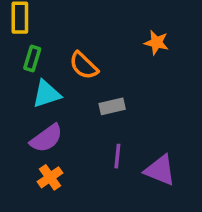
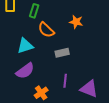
orange star: (156, 43) -> (76, 22), moved
green rectangle: (32, 58) -> (34, 11), moved
orange cross: (50, 177) -> (41, 93), moved

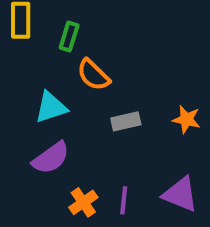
orange star: (76, 22) -> (186, 119), moved
purple line: (65, 81) -> (124, 200), moved

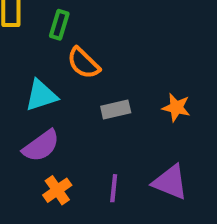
orange cross: (83, 202) -> (57, 190), moved

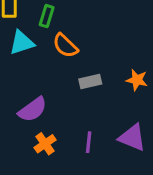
cyan triangle: (41, 95) -> (22, 43), moved

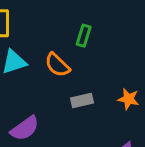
green rectangle: (47, 16) -> (84, 36), moved

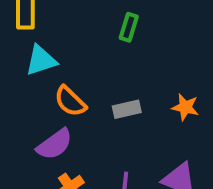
orange semicircle: (57, 65) -> (70, 101), moved

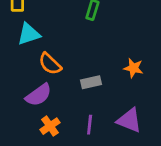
gray rectangle: (127, 109) -> (91, 82), moved

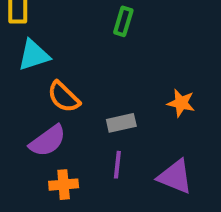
purple line: (90, 125) -> (117, 165), moved
orange cross: (50, 126) -> (64, 185), turned 30

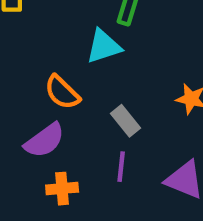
cyan triangle: (34, 55) -> (104, 46), moved
gray rectangle: (121, 123) -> (125, 121), turned 64

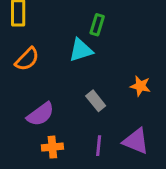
orange semicircle: (62, 92) -> (27, 59), moved, turned -90
purple line: (121, 167) -> (99, 146), moved

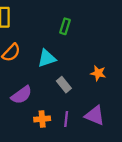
cyan triangle: (81, 50) -> (47, 58), moved
orange cross: (52, 147) -> (42, 119), moved

